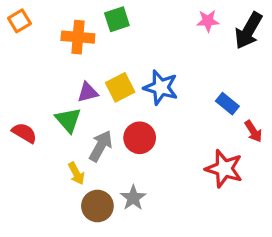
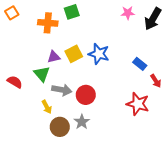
red circle: (140, 138) -> (86, 95), moved
gray arrow: (101, 146) -> (62, 90), turned 72

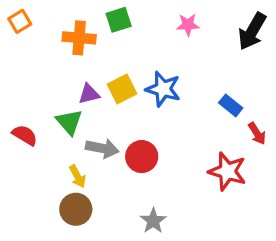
pink star: (128, 13) -> (188, 25), moved
gray star: (82, 122) -> (153, 221), moved
brown circle: (60, 127) -> (76, 209), moved

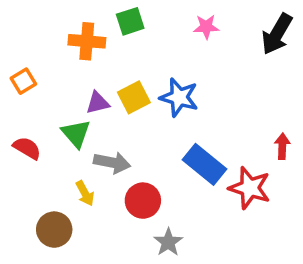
orange square: (20, 21) -> (23, 81), moved
blue rectangle: (231, 105) -> (204, 164), moved, size x1.6
red arrow: (257, 133) -> (282, 146), turned -145
red circle: (142, 157) -> (143, 201), moved
brown circle: (76, 209) -> (54, 230), moved

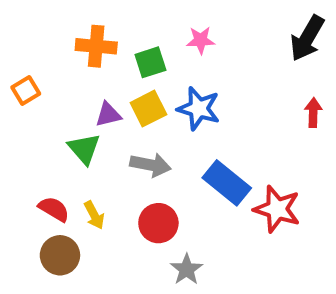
green square: (130, 21) -> (150, 62), moved
pink star: (206, 27) -> (201, 40), moved
red arrow: (282, 146) -> (313, 113), moved
red semicircle: (27, 148) -> (54, 209), moved
gray arrow: (112, 163) -> (150, 165), moved

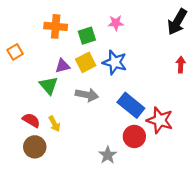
red circle: (158, 223) -> (134, 136), moved

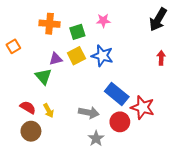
gray arrow: (87, 95) -> (89, 113), moved

